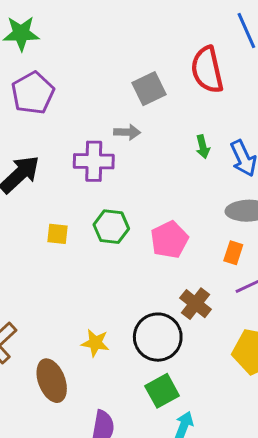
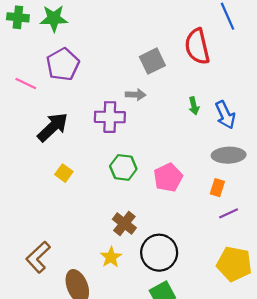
yellow square: (57, 234) -> (64, 173), moved, turned 30
brown cross: (196, 304) -> (124, 224), moved
yellow star: (95, 343) -> (111, 257), turned 30

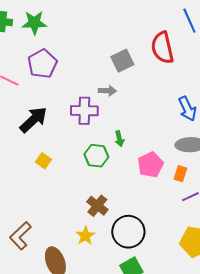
green arrow: (194, 106) -> (119, 139), moved
pink pentagon: (168, 178) -> (150, 165), moved

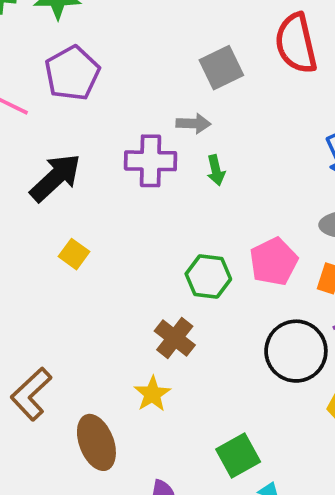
green arrow: (119, 139) -> (216, 170), moved
green hexagon: (96, 156) -> (208, 276), moved
black circle: (128, 232) -> (296, 351), moved

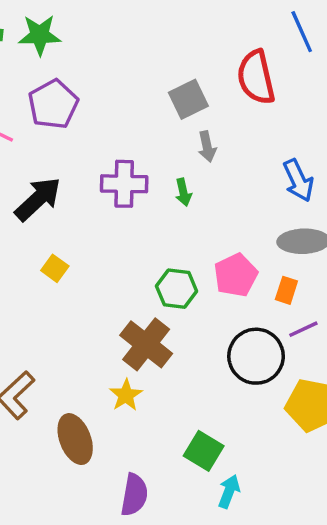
gray arrow: (193, 124) -> (207, 147), moved, turned 76
brown cross: (175, 338) -> (146, 344), size x1.4
green square: (238, 456) -> (204, 451), turned -30

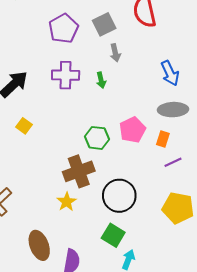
purple pentagon: (53, 104) -> (64, 28), moved
brown cross: (146, 344) -> (79, 171), turned 32
black circle: (256, 356) -> (119, 196), moved
brown ellipse: (75, 439) -> (39, 245), moved

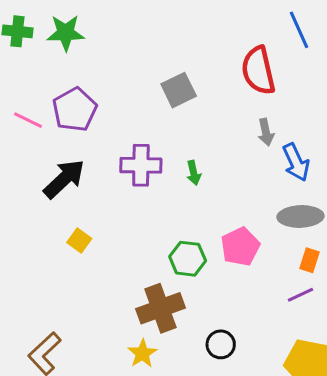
gray square: (104, 24) -> (179, 90), moved
purple pentagon: (64, 28) -> (75, 110), moved
gray arrow: (115, 53) -> (266, 132), moved
orange rectangle: (163, 139) -> (310, 260), moved
black circle: (119, 196) -> (221, 344), size x0.6

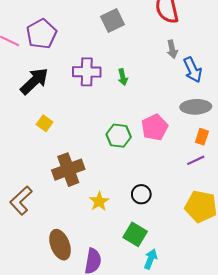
brown cross: (160, 308) -> (68, 170), moved
yellow star: (142, 353) -> (99, 201), moved

